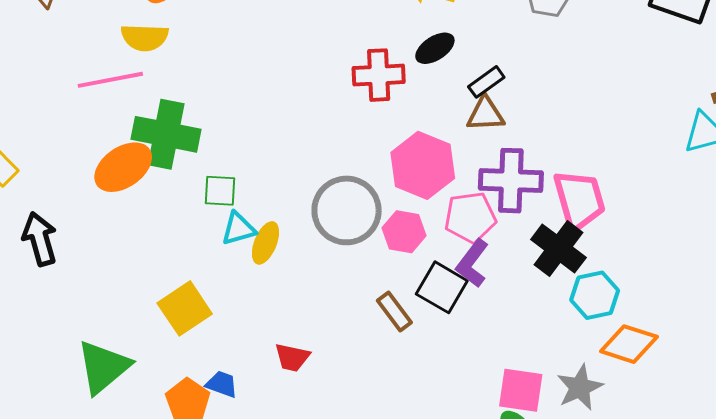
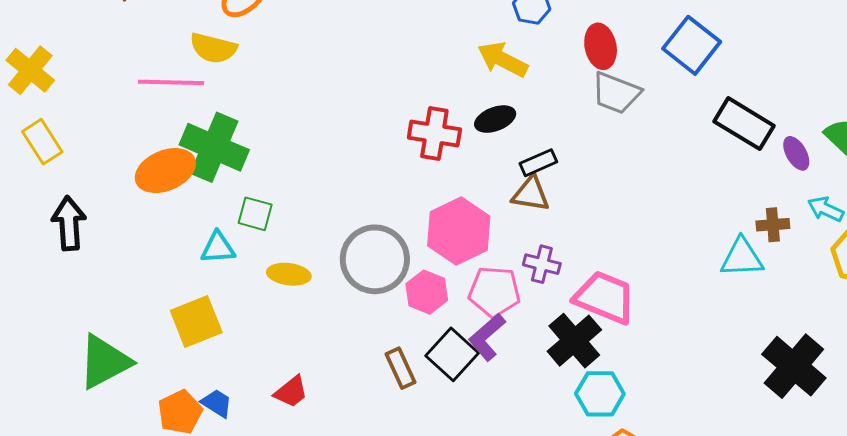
purple cross: (511, 181) -> (542, 264), size x0.6
pink trapezoid: (579, 200) -> (605, 297), turned -64
cyan triangle: (238, 229) -> (218, 248), moved
yellow ellipse: (265, 243) -> (289, 274), turned 63
red trapezoid: (292, 357) -> (291, 392), turned -63

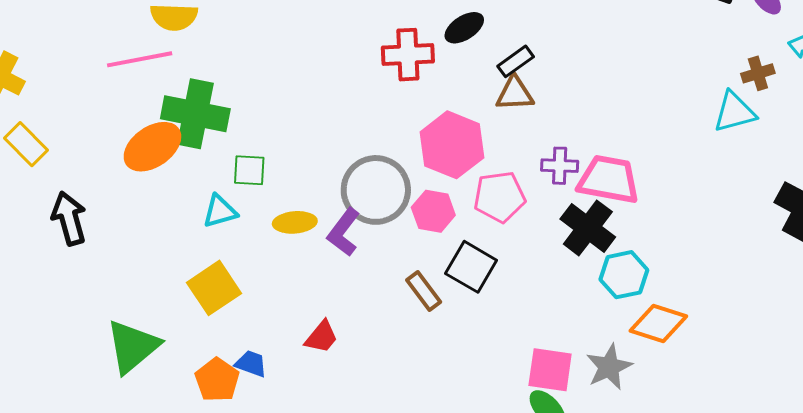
purple cross: (542, 264) -> (560, 166), moved
purple L-shape: (487, 337) -> (344, 232), moved

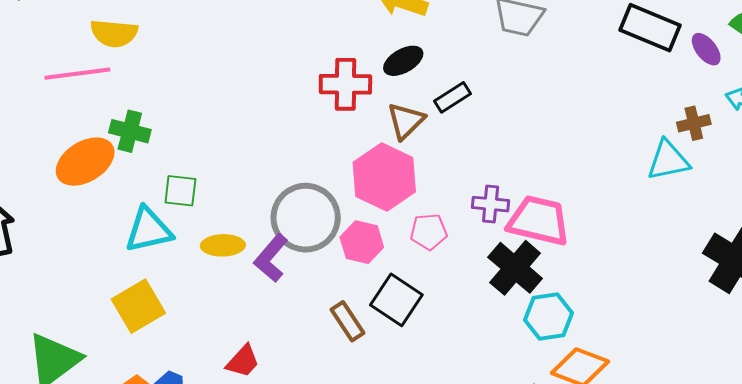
brown triangle: (515, 94) -> (406, 121), moved, turned -45
green cross: (195, 114) -> (130, 131), size x0.6
pink pentagon: (500, 197) -> (429, 232), size x0.7
cyan triangle: (220, 211) -> (149, 230), size x1.4

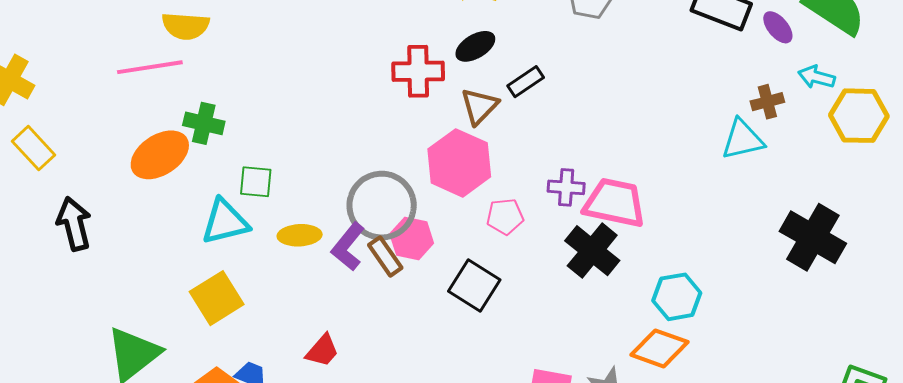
pink hexagon: (362, 242) -> (412, 239), moved
cyan hexagon: (548, 317) -> (677, 297), moved
brown rectangle: (348, 321) -> (385, 256), moved

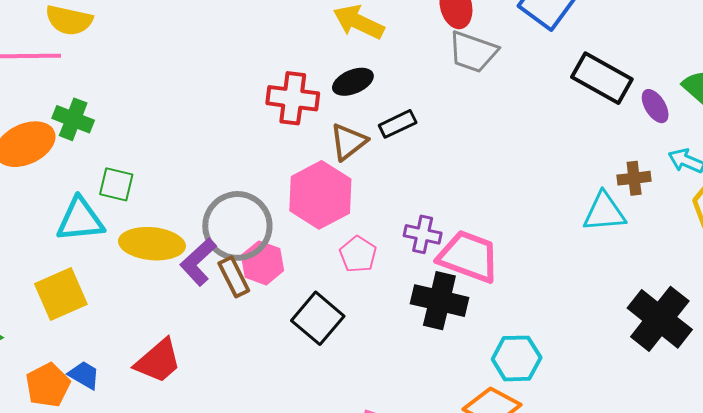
pink pentagon: (505, 216) -> (358, 254), turned 30
yellow ellipse: (300, 235) -> (152, 244), size x1.5
black cross: (592, 251) -> (439, 301), turned -34
red trapezoid: (322, 351) -> (158, 361), size x1.4

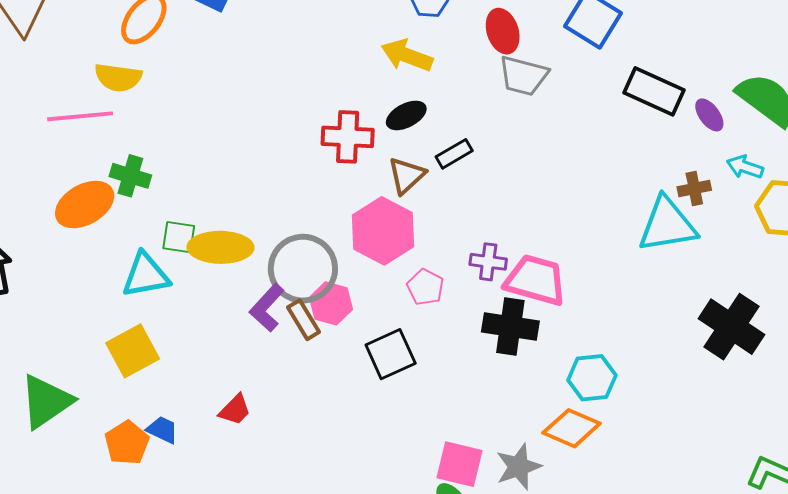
cyan triangle: (604, 212) -> (667, 225), size x1.4
yellow ellipse: (152, 244) -> (220, 247), moved
black square: (318, 318) -> (391, 354), turned 30
red trapezoid: (158, 361) -> (235, 410), size x0.7

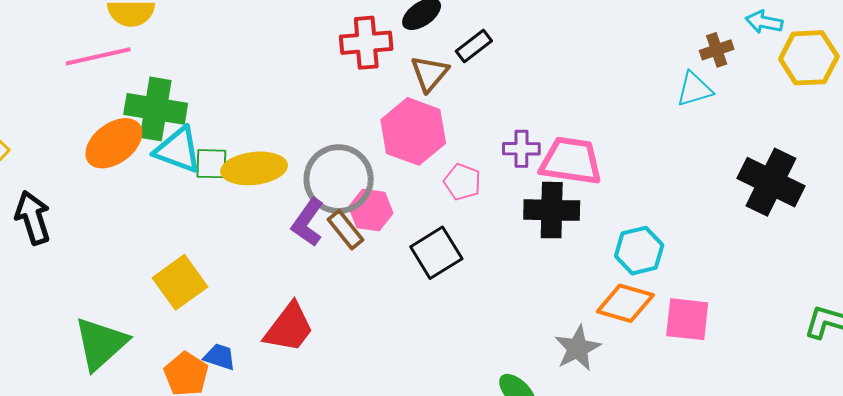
green cross: (130, 176) -> (156, 109), size x1.5
cyan triangle: (667, 225) -> (694, 89), size x0.6
cyan triangle: (146, 275) -> (178, 150), moved, turned 38
red trapezoid: (235, 410) -> (289, 328), size x1.6
pink square: (460, 464) -> (687, 319), moved

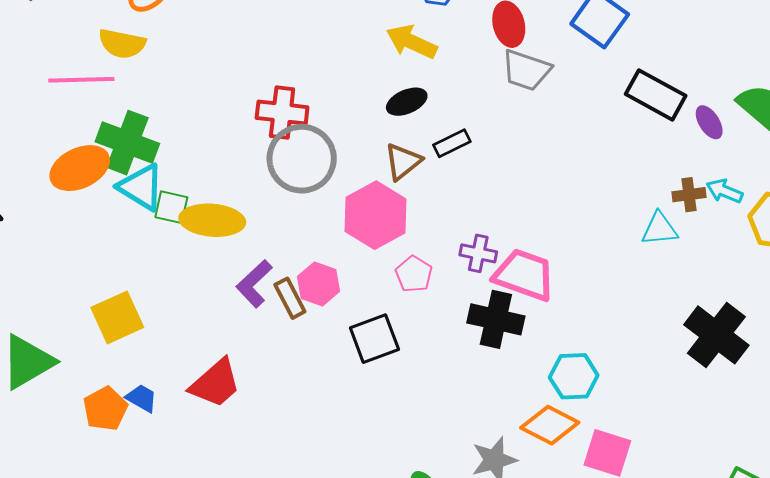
cyan arrow: (764, 22) -> (725, 191), moved
red cross: (366, 43) -> (282, 113), moved
gray circle: (339, 179) -> (302, 159), moved

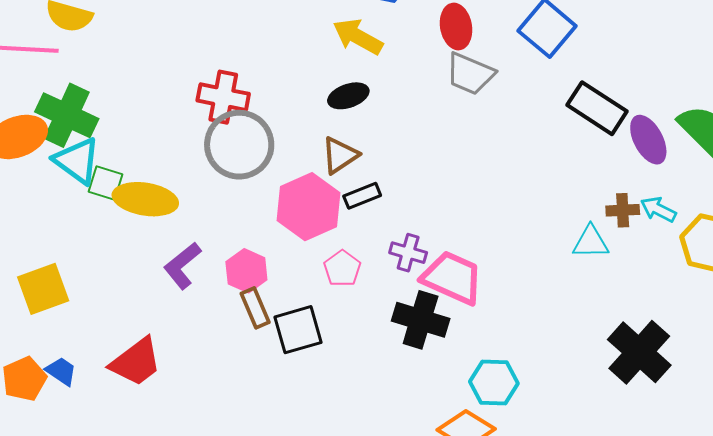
purple ellipse: (709, 122) -> (648, 140), size x1.4
black rectangle: (452, 143) -> (362, 196), moved
brown rectangle: (290, 298) -> (255, 308), moved

